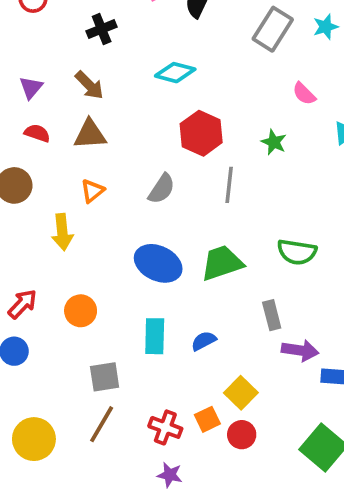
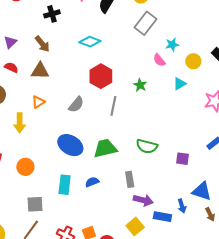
cyan star: (326, 27) -> (172, 45), moved
blue semicircle: (204, 341) -> (92, 182), moved
yellow square: (241, 393) -> (135, 226), moved

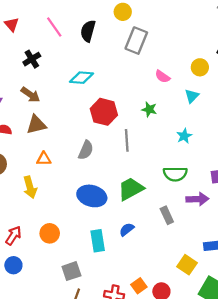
cyan star: (172, 45) -> (184, 136), moved
orange triangle: (38, 102) -> (44, 159), turned 48
purple arrow: (143, 200) -> (197, 199), moved

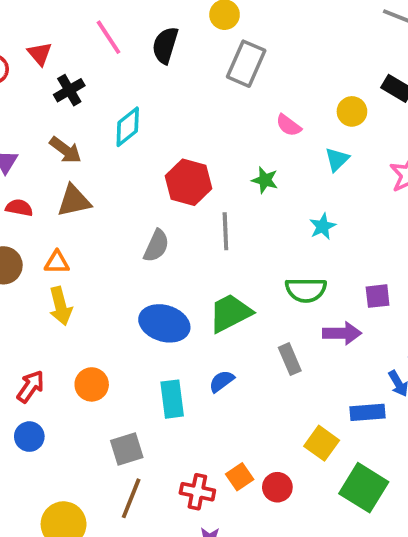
red triangle: (12, 24) -> (40, 54), moved
cyan diamond: (82, 78) -> (128, 127), moved, turned -45
orange triangle: (44, 159) -> (57, 262), moved

